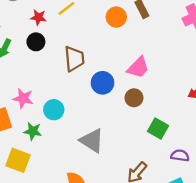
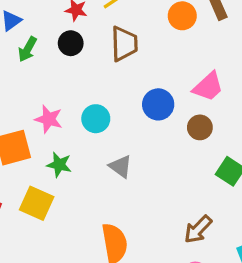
brown trapezoid: (74, 59) -> (124, 44), moved
cyan circle: (54, 110) -> (96, 119), moved
gray triangle: (92, 141) -> (121, 167), moved, size x0.7

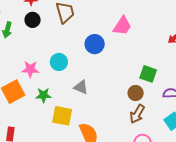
brown circle: (200, 127) -> (136, 93), moved
yellow square: (37, 203) -> (62, 116), moved

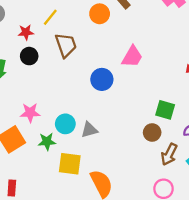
cyan circle: (59, 62) -> (65, 124), moved
gray triangle: (81, 87) -> (89, 130), turned -35
brown arrow: (137, 114) -> (169, 154), moved

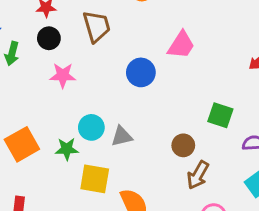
pink star: (30, 113) -> (63, 75), moved
brown circle: (152, 132) -> (183, 145), moved
brown arrow: (169, 154) -> (198, 175), moved

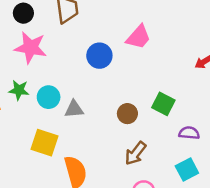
pink star: (63, 75) -> (31, 48), size x1.4
brown circle: (183, 145) -> (127, 114), moved
green star: (67, 149) -> (19, 90), moved

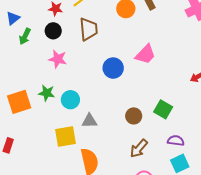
pink star: (31, 48) -> (58, 59), size x0.7
gray triangle: (74, 109) -> (90, 121), moved
purple semicircle: (189, 133) -> (176, 141), moved
yellow square: (45, 143) -> (66, 136), turned -30

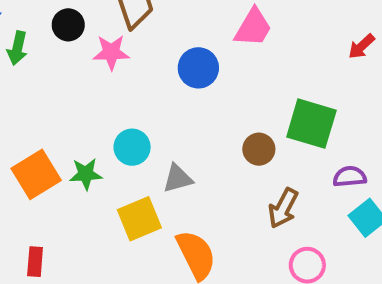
pink star: (58, 59) -> (111, 52), moved
green star: (47, 93) -> (86, 174), moved
green square: (163, 109) -> (311, 124), size x1.4

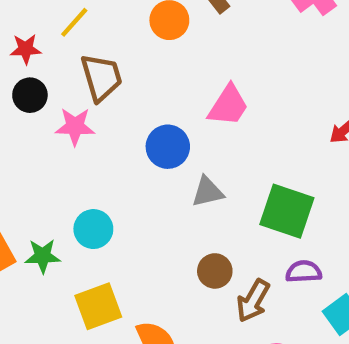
brown circle: (259, 149) -> (215, 271), moved
purple semicircle: (350, 177) -> (304, 272), moved
gray triangle: (178, 178) -> (207, 192), moved

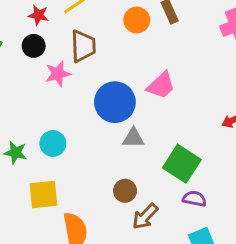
pink star: (75, 126) -> (58, 74), turned -30
blue circle: (168, 147) -> (115, 102), size x1.4
purple semicircle: (304, 272) -> (194, 199), moved

